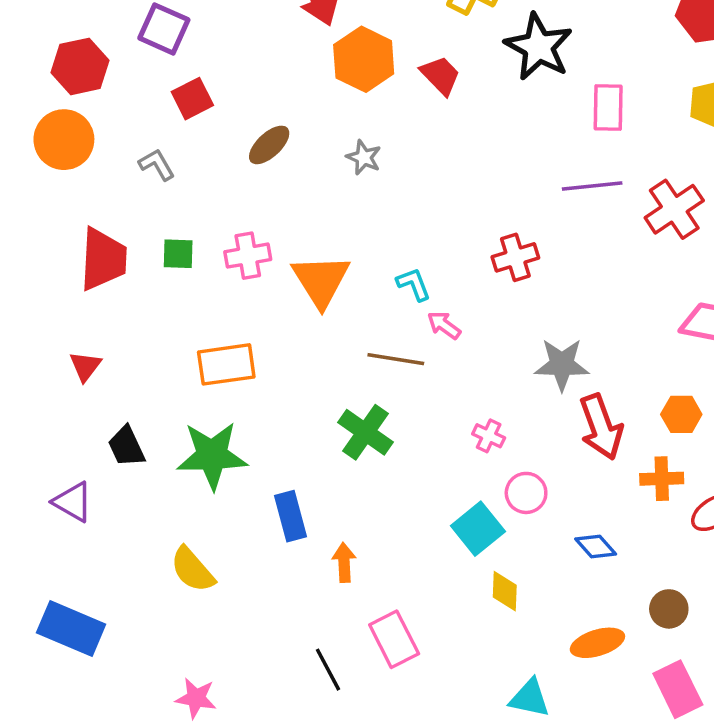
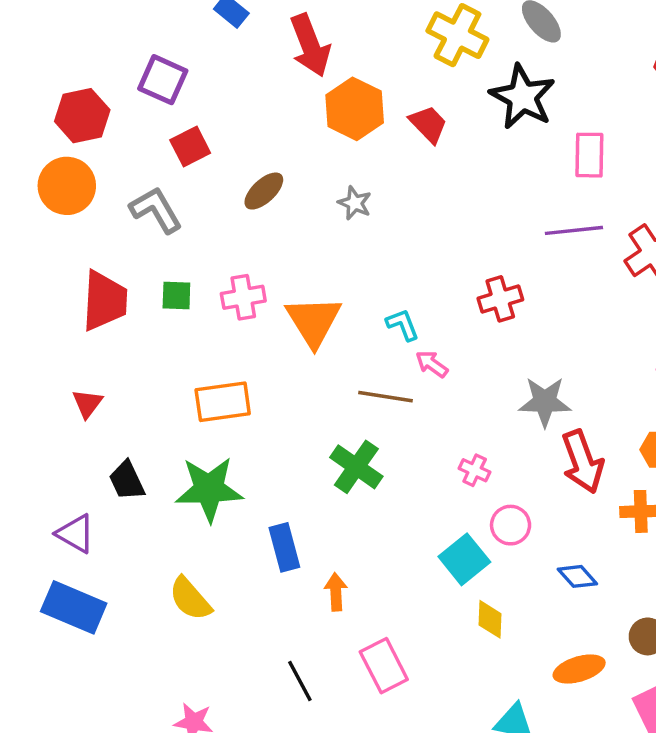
gray L-shape: (157, 165) -> (156, 210), size x1.5
blue rectangle: (71, 629) -> (74, 607), moved
black line: (328, 670) -> (300, 681), moved

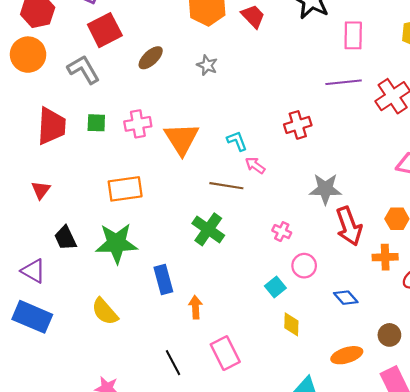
red square: (190, 146) -> (105, 30), size x1.4
cyan square: (464, 559) -> (275, 287), size x0.7

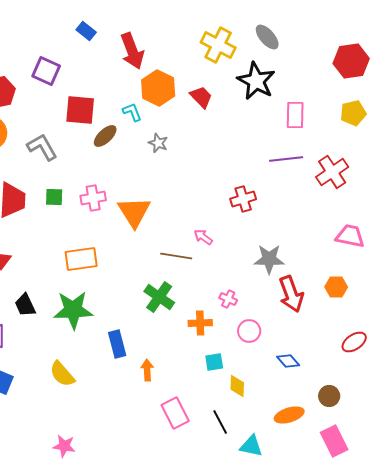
red square: (105, 30) -> (80, 110), moved, turned 32
cyan L-shape: (237, 141) -> (132, 112), moved
orange cross: (385, 257) -> (200, 323), moved
cyan square: (275, 287) -> (214, 362), moved, turned 30
black line: (173, 363) -> (220, 422), moved

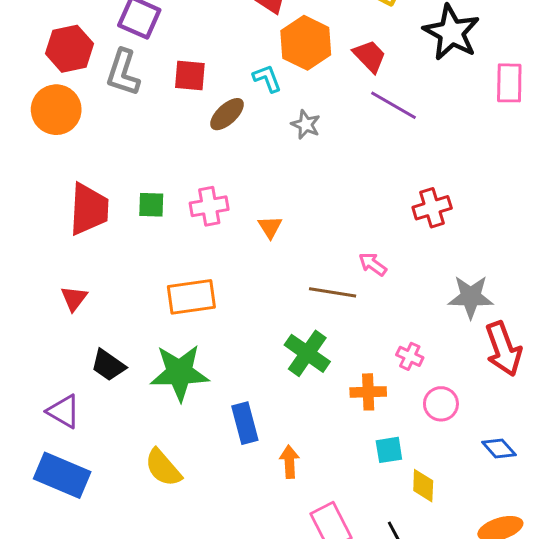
red square: (80, 110) -> (190, 75), size x0.7
gray L-shape: (42, 147) -> (123, 73), moved, turned -132
purple line: (286, 159) -> (393, 105), moved, turned 36
orange triangle: (134, 212) -> (270, 227), size x0.5
black trapezoid: (25, 305) -> (108, 365), turned -30

